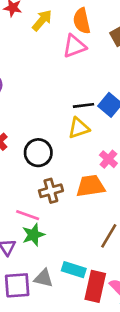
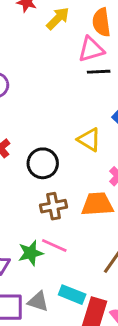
black line: (84, 105) -> (99, 72), moved
yellow triangle: (79, 128) -> (89, 140), turned 45
pink line: (28, 215) -> (54, 246), moved

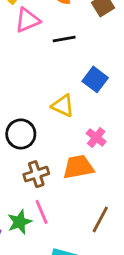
pink triangle: (91, 49) -> (27, 20), moved
pink line: (54, 246) -> (42, 212), turned 50

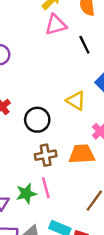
black line: (64, 39) -> (84, 45), turned 66

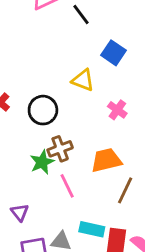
orange trapezoid: (82, 154) -> (106, 160), moved
green star: (26, 194) -> (42, 162), moved

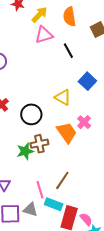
orange trapezoid: (106, 160) -> (67, 133), moved, turned 60
pink line: (67, 186) -> (40, 190), moved
brown line: (125, 190) -> (62, 180), moved

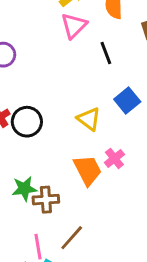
pink triangle: (44, 35) -> (74, 26), turned -36
black circle: (31, 114) -> (27, 122), moved
brown cross: (39, 144) -> (46, 200), moved

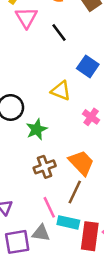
orange trapezoid: (88, 170) -> (81, 163), moved
green star: (24, 189) -> (37, 129), moved

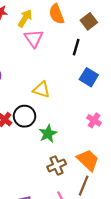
black line: (59, 32) -> (76, 47), moved, turned 56
yellow triangle: (61, 91) -> (41, 90), moved

